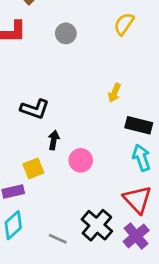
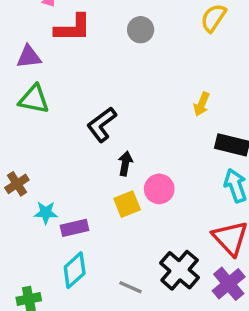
black L-shape: (35, 109) -> (102, 125), turned 124
yellow square: (33, 168) -> (127, 204), moved

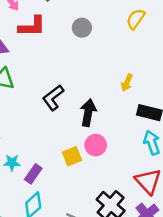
black arrow: (125, 164) -> (88, 113), moved, size x1.5
purple rectangle: (75, 228) -> (33, 174), turned -42

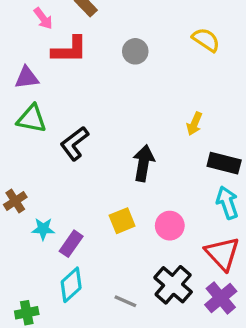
yellow semicircle: (136, 19) -> (206, 40), turned 90
black L-shape: (53, 98) -> (74, 143), moved
pink circle: (96, 145) -> (170, 226), moved

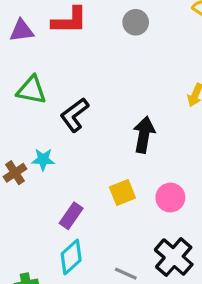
purple triangle: (27, 78) -> (22, 31), moved
cyan star: (43, 229) -> (43, 159), moved

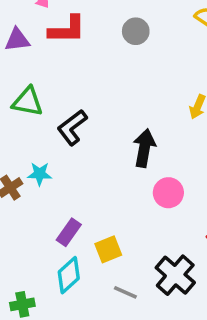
yellow square: (122, 193) -> (108, 249), moved
pink circle: (170, 198) -> (168, 193), moved

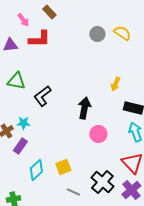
gray circle: (136, 31) -> (97, 34), moved
purple rectangle: (69, 232) -> (20, 146), moved
cyan diamond: (69, 275) -> (36, 170), moved

